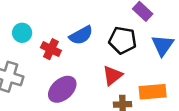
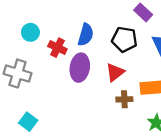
blue semicircle: (81, 35) -> (86, 35), turned -45
purple ellipse: (62, 89) -> (80, 68), moved, turned -40

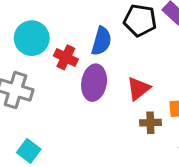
cyan circle: (30, 32) -> (32, 38), size x1.5
black pentagon: (124, 39) -> (140, 20), moved

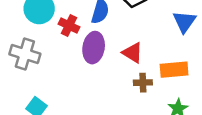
red triangle: (139, 89) -> (133, 53), turned -50

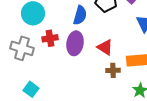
red cross: (69, 25) -> (50, 38), moved, turned -35

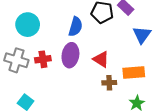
red cross: (50, 38) -> (43, 59), moved

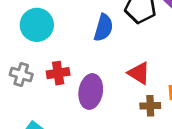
purple ellipse: (70, 55) -> (91, 92), moved
gray cross: (16, 60) -> (21, 74), size x0.7

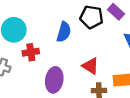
red cross: (58, 73) -> (31, 52), moved

